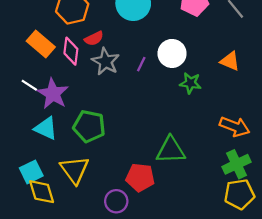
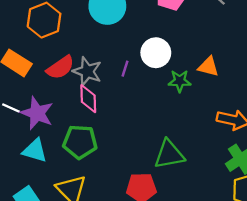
red semicircle: (94, 38) -> (60, 68), moved, size x1.4
pink diamond: (71, 51) -> (88, 99), moved
orange triangle: (230, 61) -> (208, 67), moved

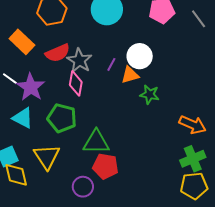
orange triangle: (208, 67) -> (130, 75), moved, turned -42
green star: (180, 81) -> (149, 94), moved
green triangle: (169, 154) -> (96, 142), moved

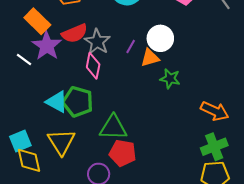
purple star: (31, 87) -> (47, 46), moved
cyan triangle: (23, 118) -> (57, 102), moved

